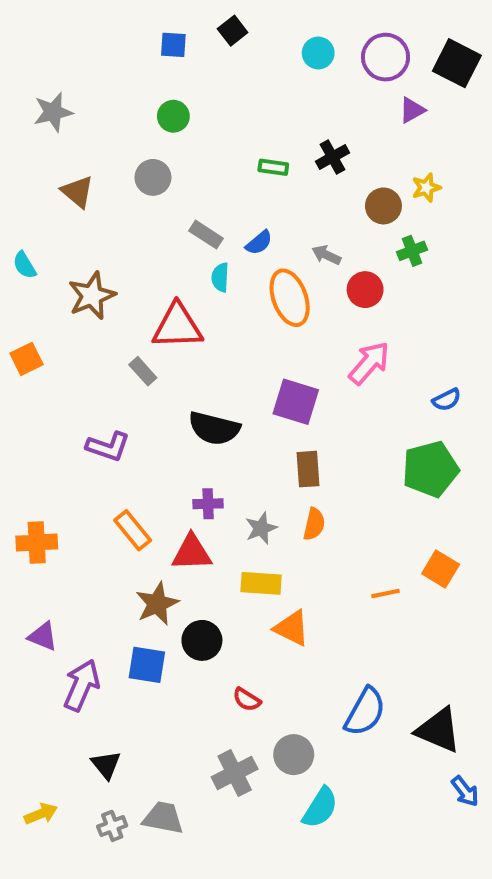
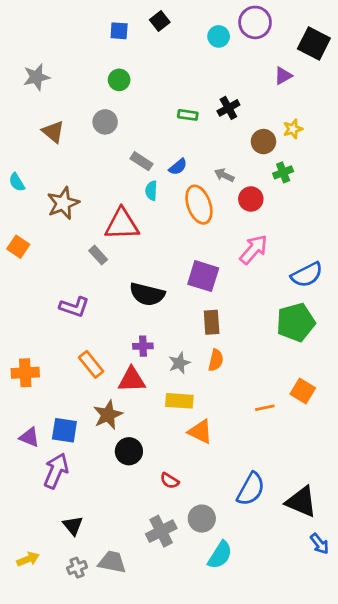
purple circle: (385, 57) -> (255, 22), moved
orange square: (27, 359) -> (18, 247), turned -30
blue semicircle: (447, 400) -> (307, 275), size x1.6
black circle: (202, 640) -> (129, 451), moved
blue square: (147, 665) -> (64, 430), moved

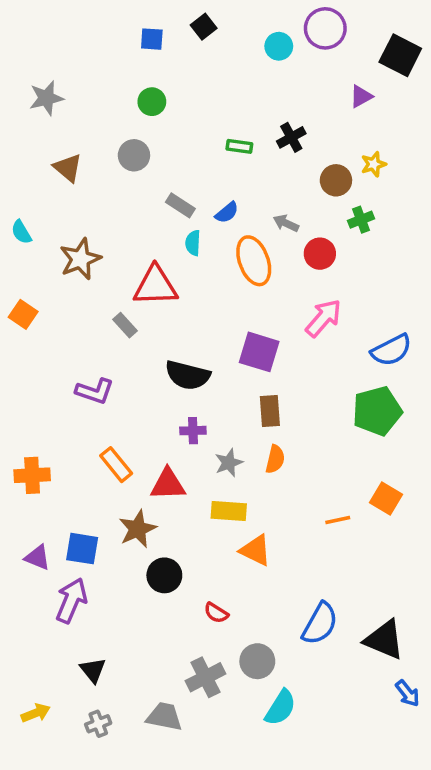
purple cross: (143, 346) -> (193, 431), moved
gray trapezoid: (112, 562) -> (164, 717), moved

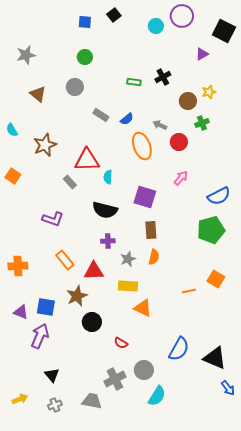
cyan semicircle: (193, 243) -> (108, 177), moved
pink arrow: (323, 318) -> (181, 178), size x0.7

